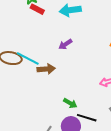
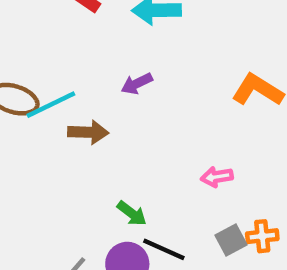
cyan line: (28, 59) -> (51, 105), turned -60

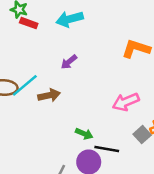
pink arrow: (217, 177) -> (126, 102), size x1.5

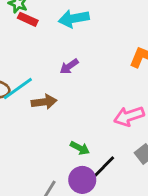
black line: (107, 149) -> (104, 167), turned -60

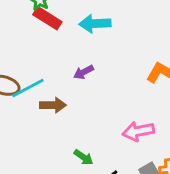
red rectangle: (28, 19) -> (47, 18), size x1.4

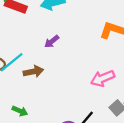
green arrow: (83, 157) -> (20, 111), moved

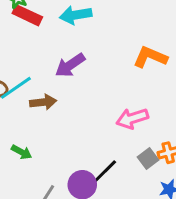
purple arrow: (52, 42) -> (70, 65), size x1.5

